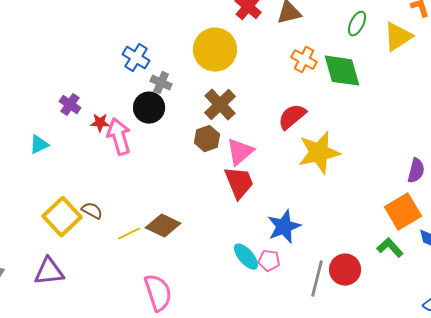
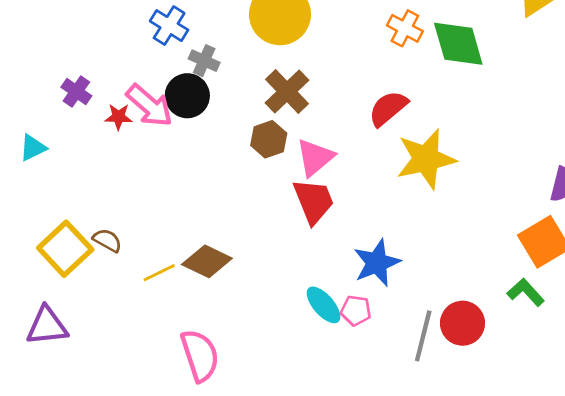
pink arrow: (119, 137) -> (149, 106), moved, turned 147

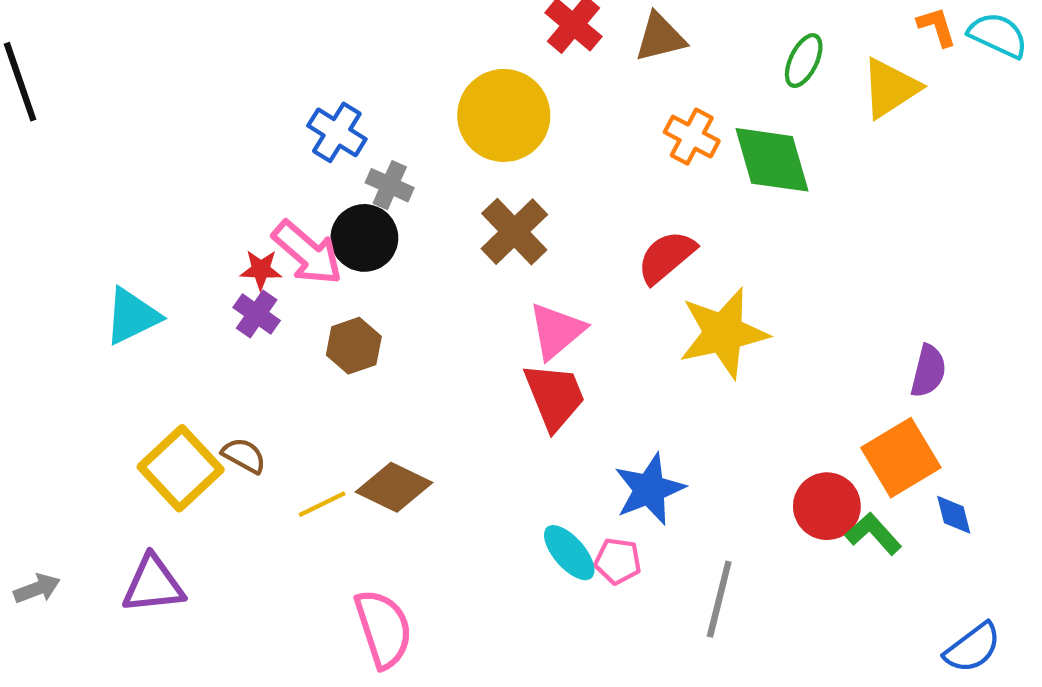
purple cross: (76, 92) -> (257, 314), moved
brown hexagon: (269, 139) -> (354, 346), moved
cyan triangle: (33, 148) -> (132, 316), size x1.4
red circle: (462, 323) -> (827, 506), moved

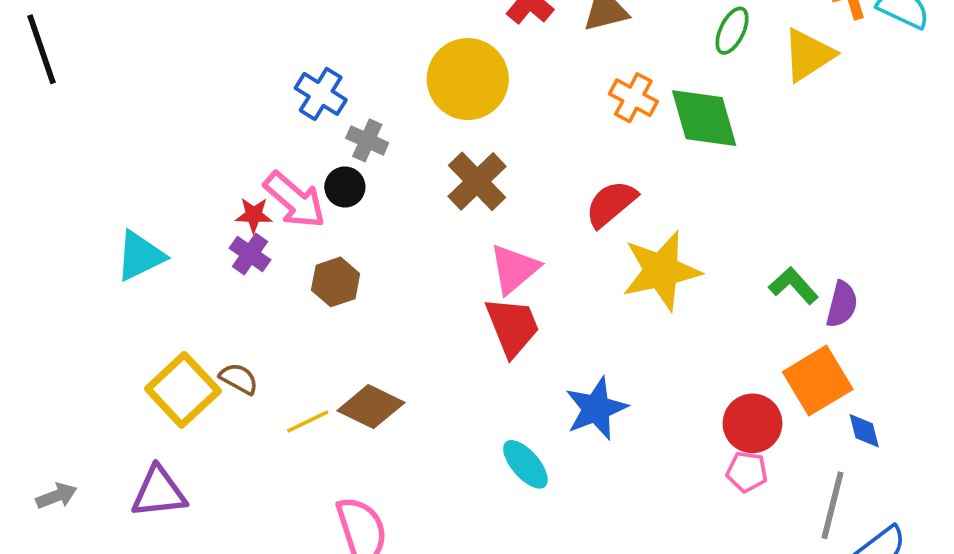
black circle: (364, 238) -> (345, 187), size x0.7
green L-shape: (873, 534) -> (793, 286), moved
pink pentagon: (618, 561) -> (747, 472), moved
gray line: (719, 599) -> (833, 505), moved

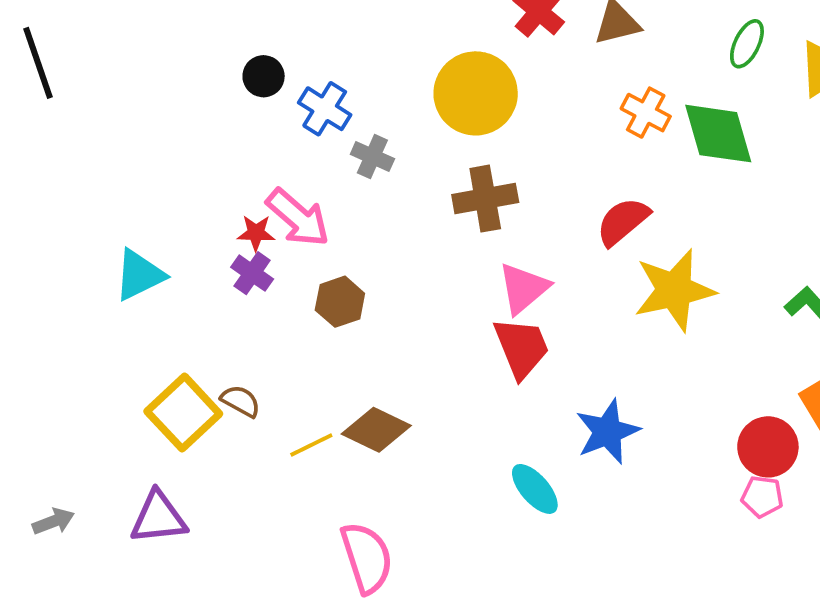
brown cross: (477, 181) -> (485, 199), turned 34
black circle: (345, 187) -> (264, 76), moved

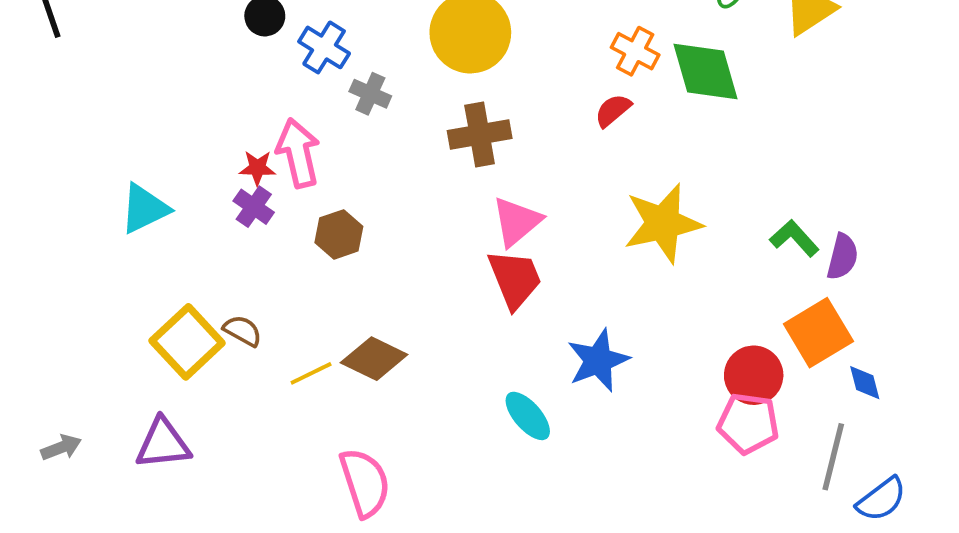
pink arrow: (298, 218) -> (298, 153), turned -144
red semicircle: (623, 221) -> (613, 110), moved, size x0.7
pink pentagon: (762, 497) -> (748, 423), size x1.5

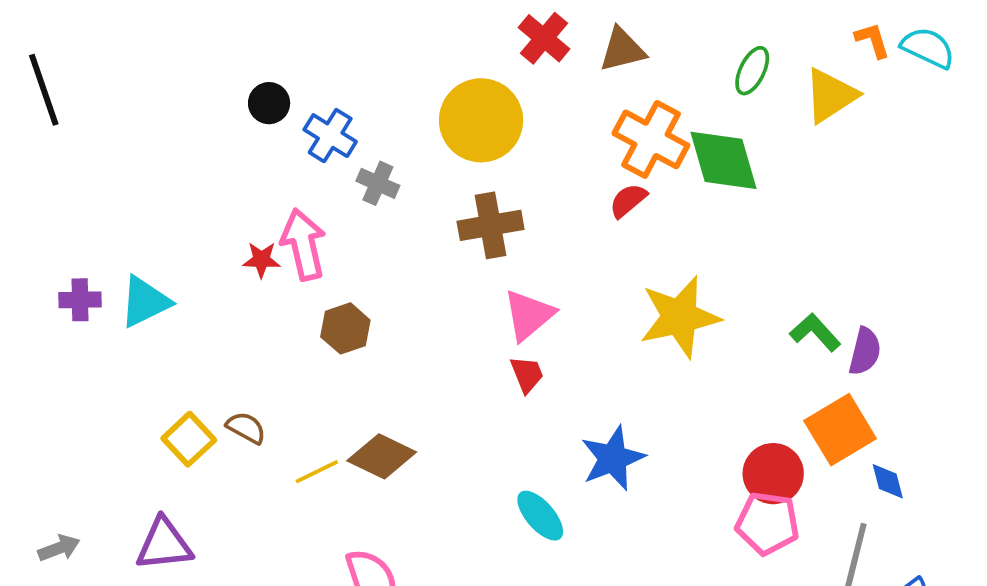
orange cross: (635, 51) -> (651, 139), size x1.5
purple cross: (254, 207) -> (80, 300), moved, turned -36
red trapezoid: (515, 279) -> (527, 374), size x0.6
yellow square: (187, 342) -> (189, 439), size x0.7

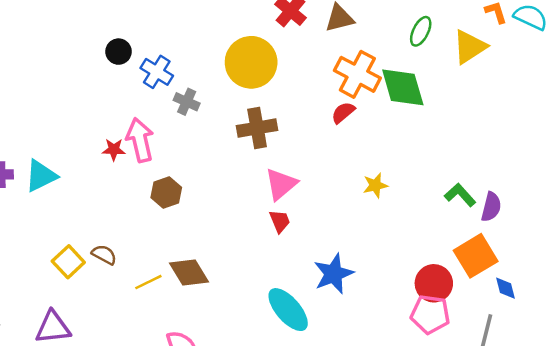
yellow star: (680, 317) -> (375, 185), size x0.5
brown diamond: (382, 456) -> (189, 273), turned 33
cyan ellipse: (540, 516) -> (288, 310), size x1.4

